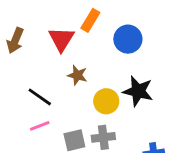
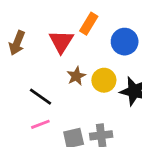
brown star: (77, 75) -> (76, 76), turned 30
yellow circle: (106, 101) -> (104, 80), moved

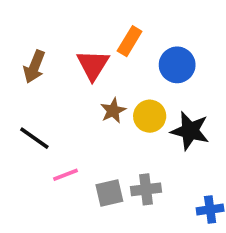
black line: (40, 97) -> (34, 138), moved

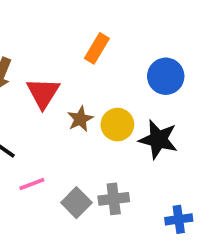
red triangle: (93, 65) -> (43, 93), moved
blue circle: (177, 65) -> (166, 76), moved
gray square: (109, 193) -> (76, 203), turned -32

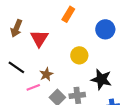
brown star: (80, 119) -> (46, 74), moved
black star: (158, 139) -> (101, 79), moved

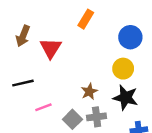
yellow circle: (79, 55) -> (123, 69), moved
black line: (16, 67) -> (23, 83), turned -48
brown star: (46, 74) -> (89, 92), moved

